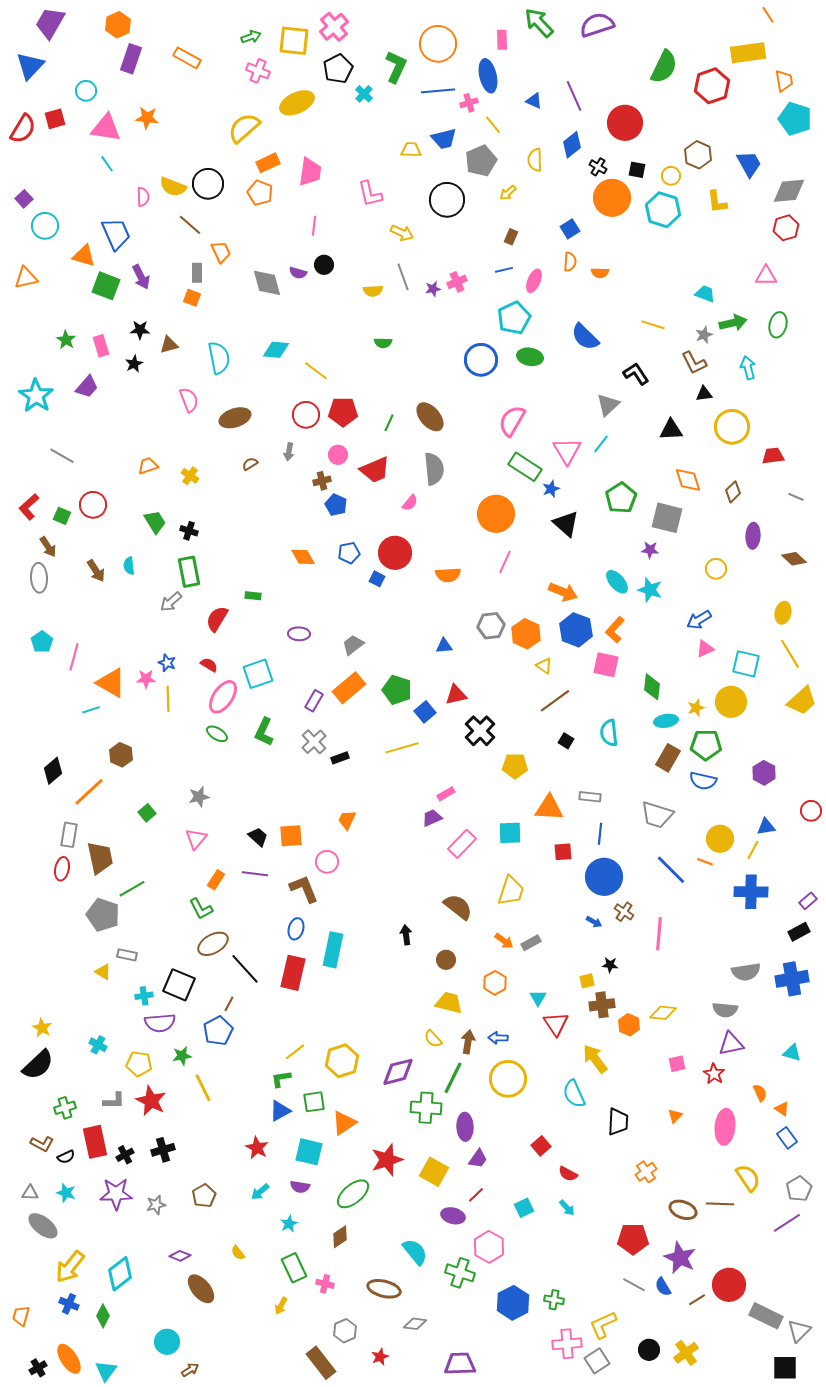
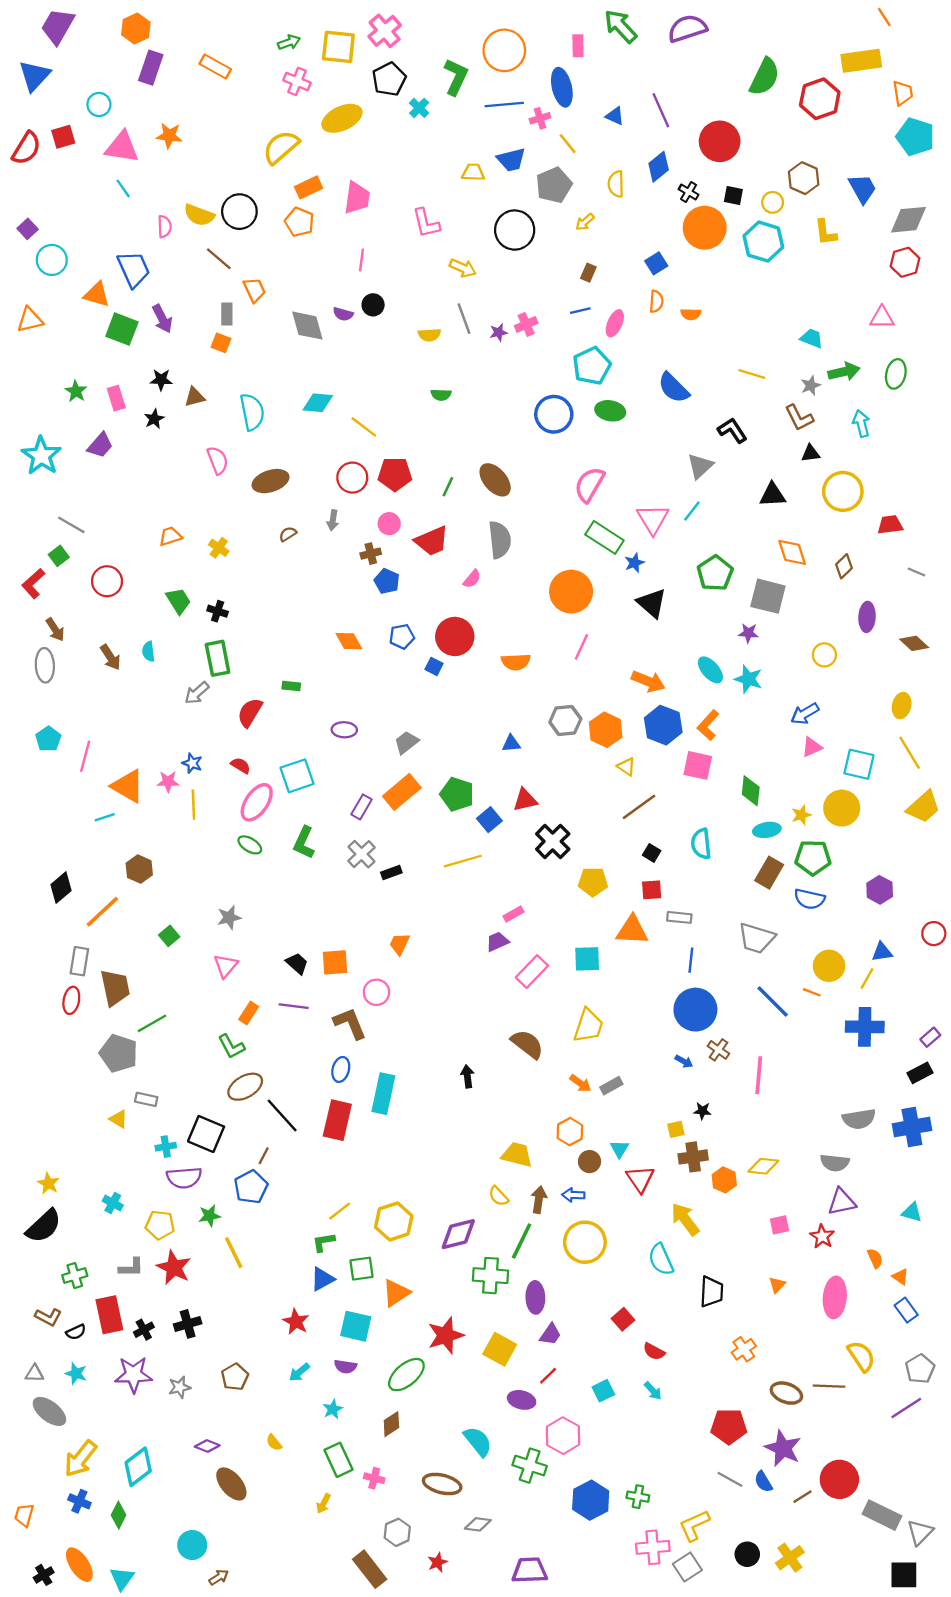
green square: (62, 516) -> (59, 556), moved, turned 30
red square: (563, 852) -> (652, 890), moved
brown circle: (446, 960) -> (589, 1162), moved

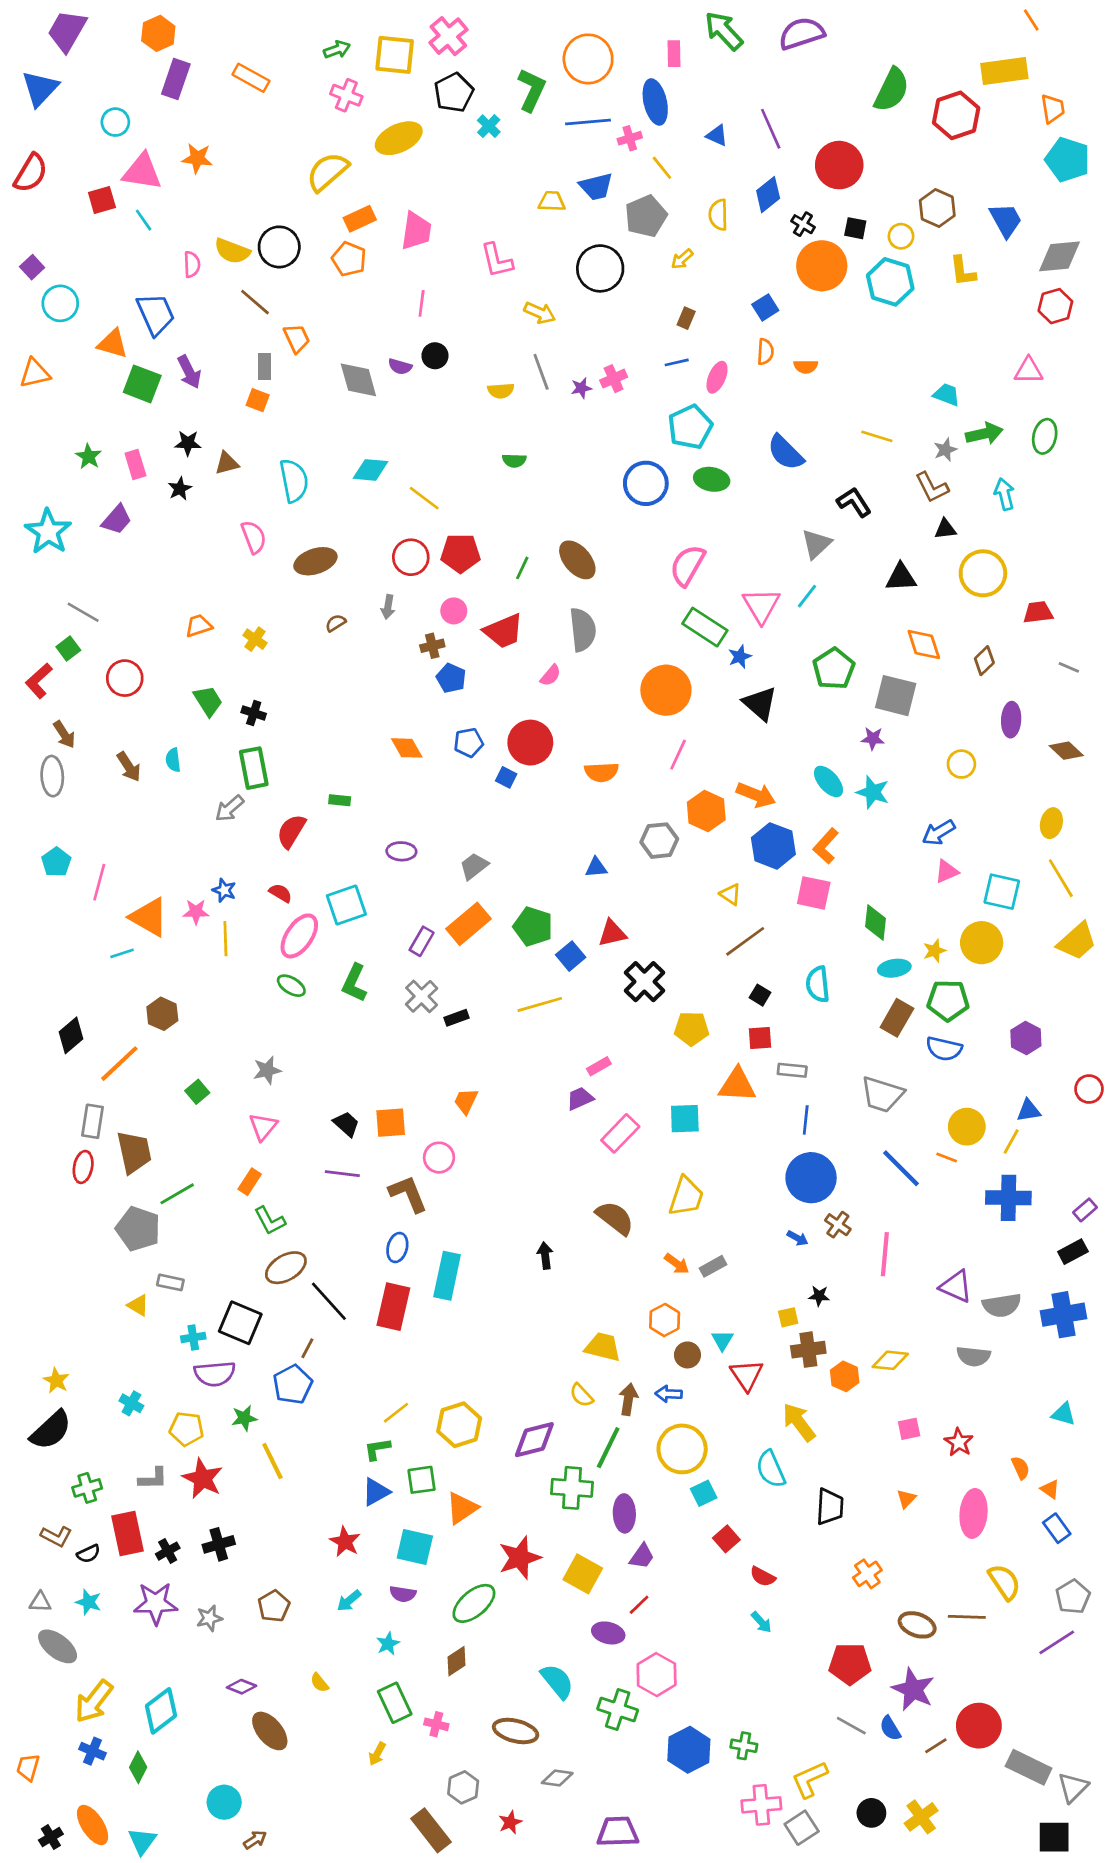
red square: (63, 137) -> (102, 200), moved
orange hexagon: (606, 730) -> (706, 811), moved
orange rectangle: (249, 1013) -> (250, 1182), moved
purple triangle: (842, 1202) -> (956, 1286), moved, turned 36
cyan square: (603, 1391) -> (704, 1493), moved

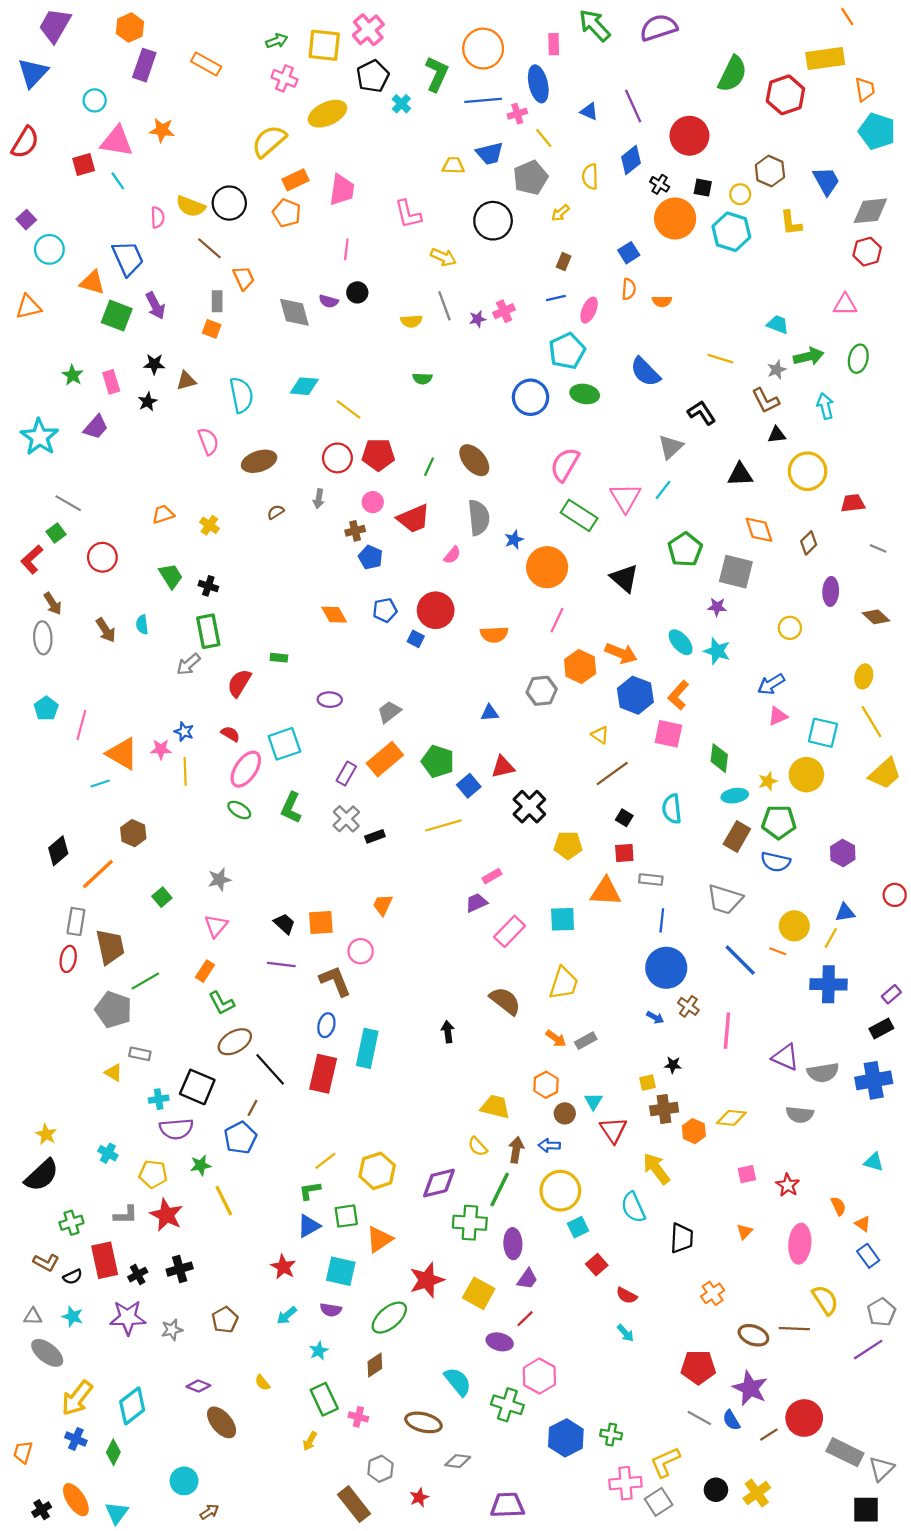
blue star: (740, 657) -> (514, 540), moved

